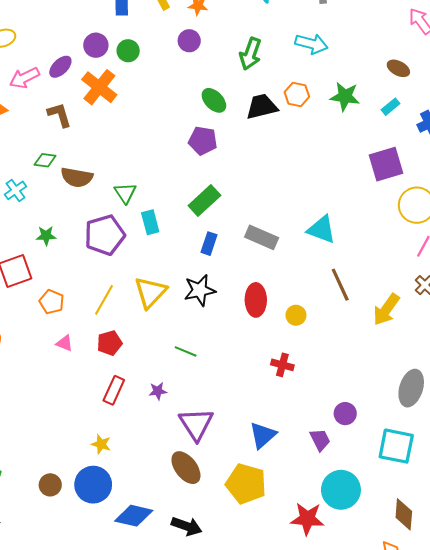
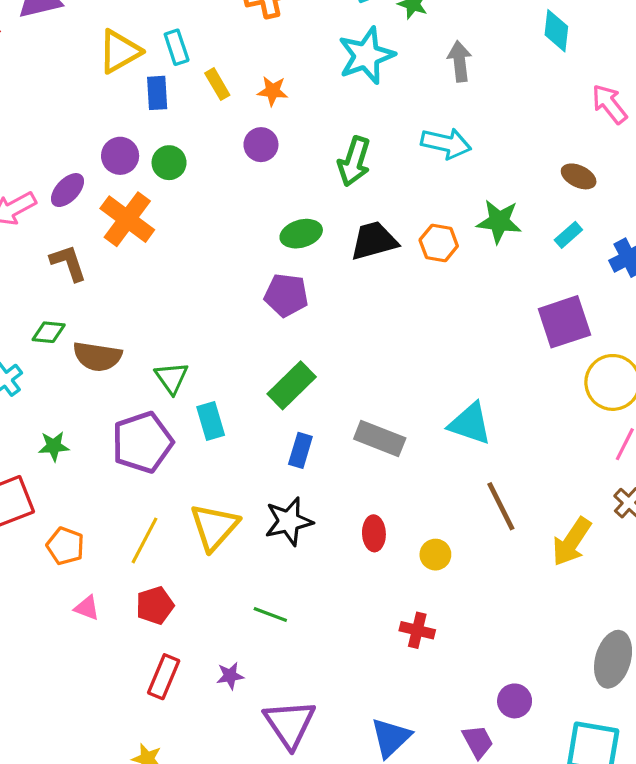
orange hexagon: (297, 94) -> (439, 243), moved
green ellipse: (214, 100) -> (301, 234), turned -60
red ellipse: (256, 300) -> (374, 533), size x0.7

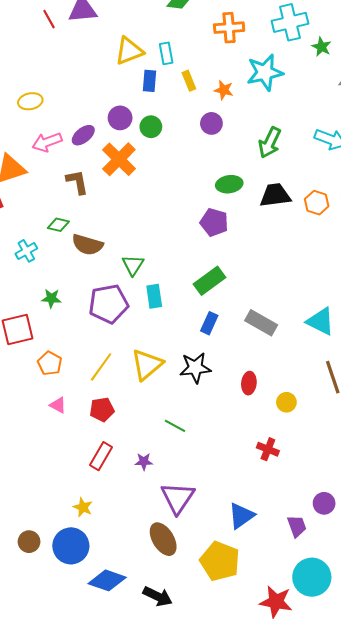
cyan star: (366, 56) -> (265, 72), moved

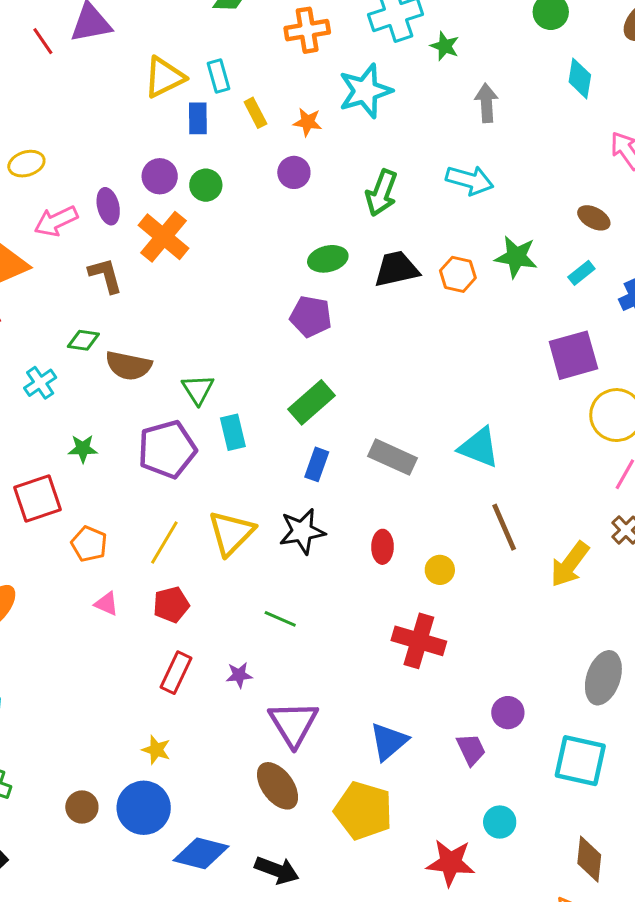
purple ellipse: (83, 135) -> (108, 206), turned -60
red cross: (268, 449) -> (419, 641), size x1.6
cyan circle: (312, 577) -> (500, 822), size x0.6

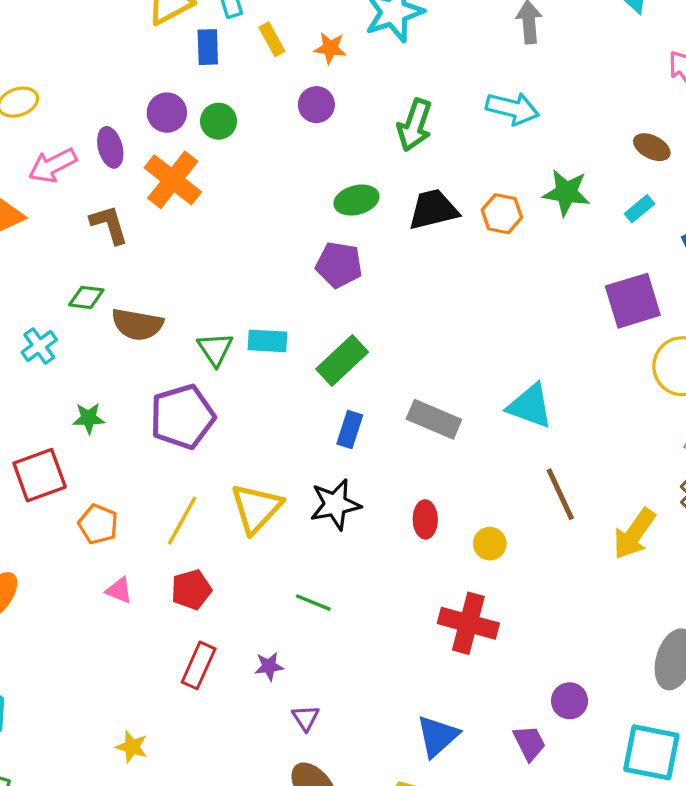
cyan rectangle: (233, 432) -> (267, 341), moved, turned -72
purple triangle: (293, 724) -> (306, 718), moved, size x0.5
yellow star: (156, 750) -> (132, 747), moved

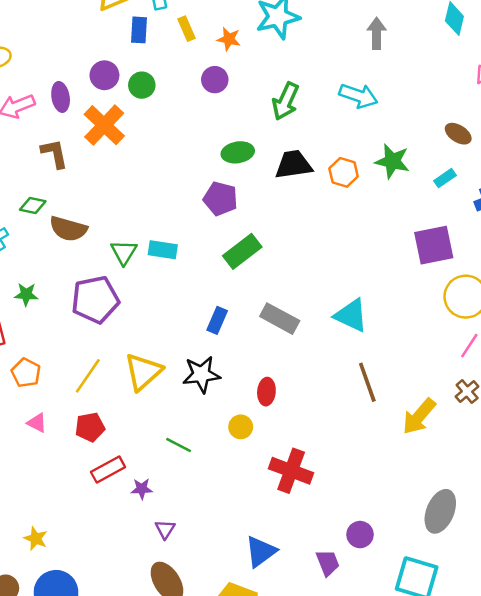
green rectangle: (342, 360) -> (242, 251), moved
yellow circle: (490, 544) -> (241, 427), moved
red rectangle: (199, 665) -> (108, 469), moved, turned 32

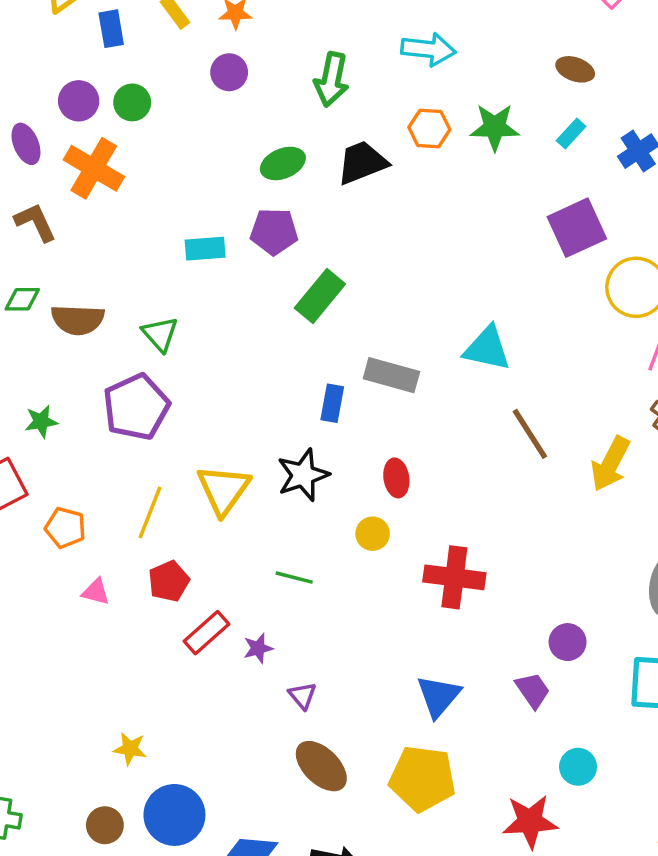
orange hexagon: (344, 172) -> (429, 128), moved
cyan rectangle: (163, 250) -> (205, 249), moved
blue rectangle: (217, 320) -> (332, 403), moved

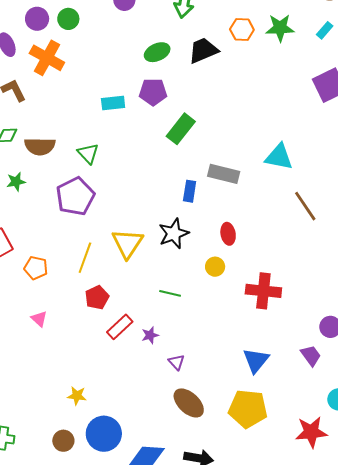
green star: (41, 421) -> (16, 182), moved
pink triangle: (96, 592) -> (39, 319), moved, turned 30

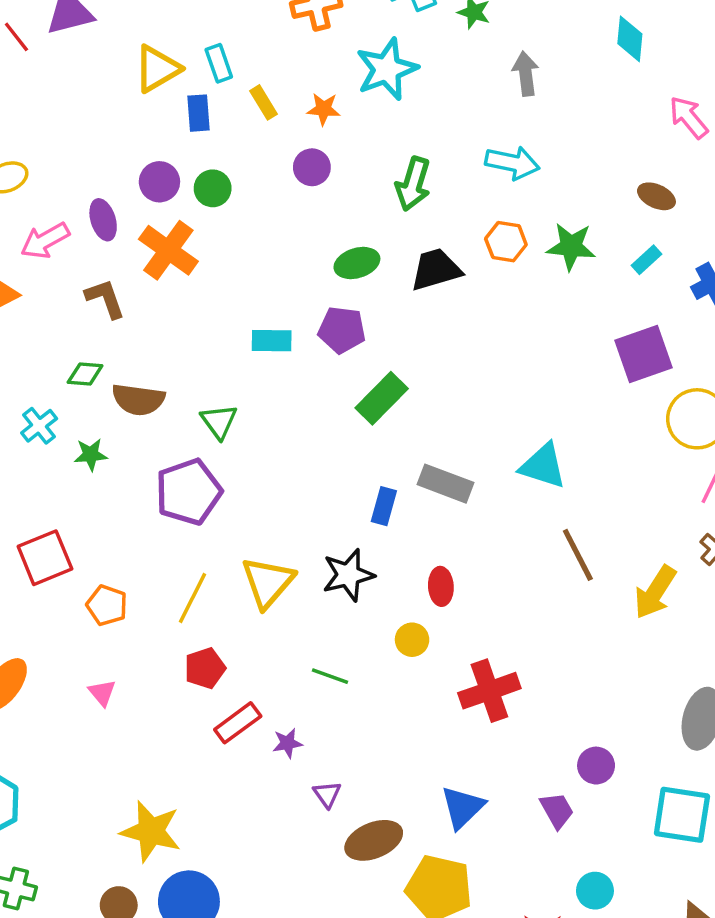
red cross: (263, 291) -> (489, 691), turned -32
yellow star: (77, 396) -> (151, 831), size x1.8
brown ellipse: (189, 403) -> (374, 840), moved, turned -72

